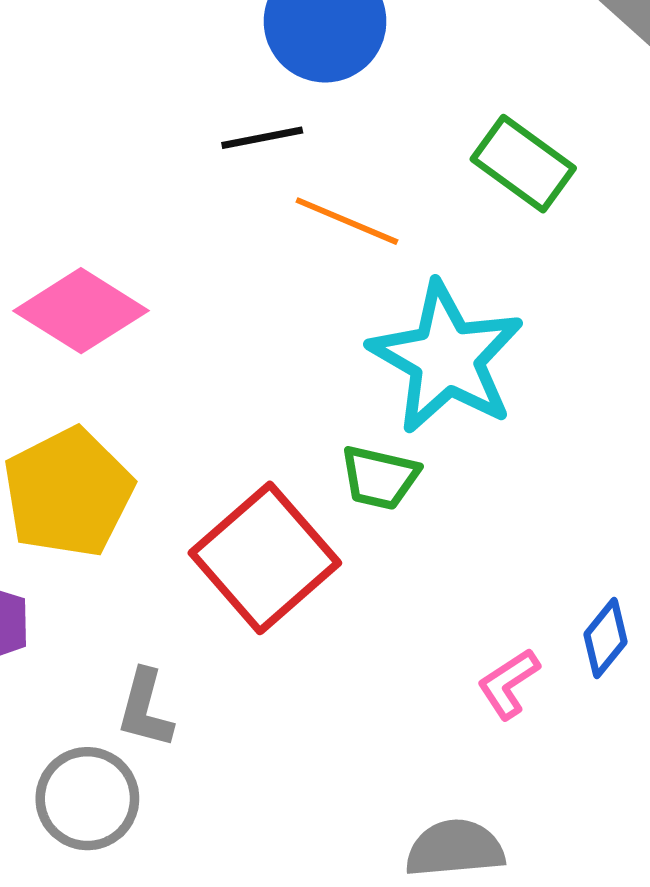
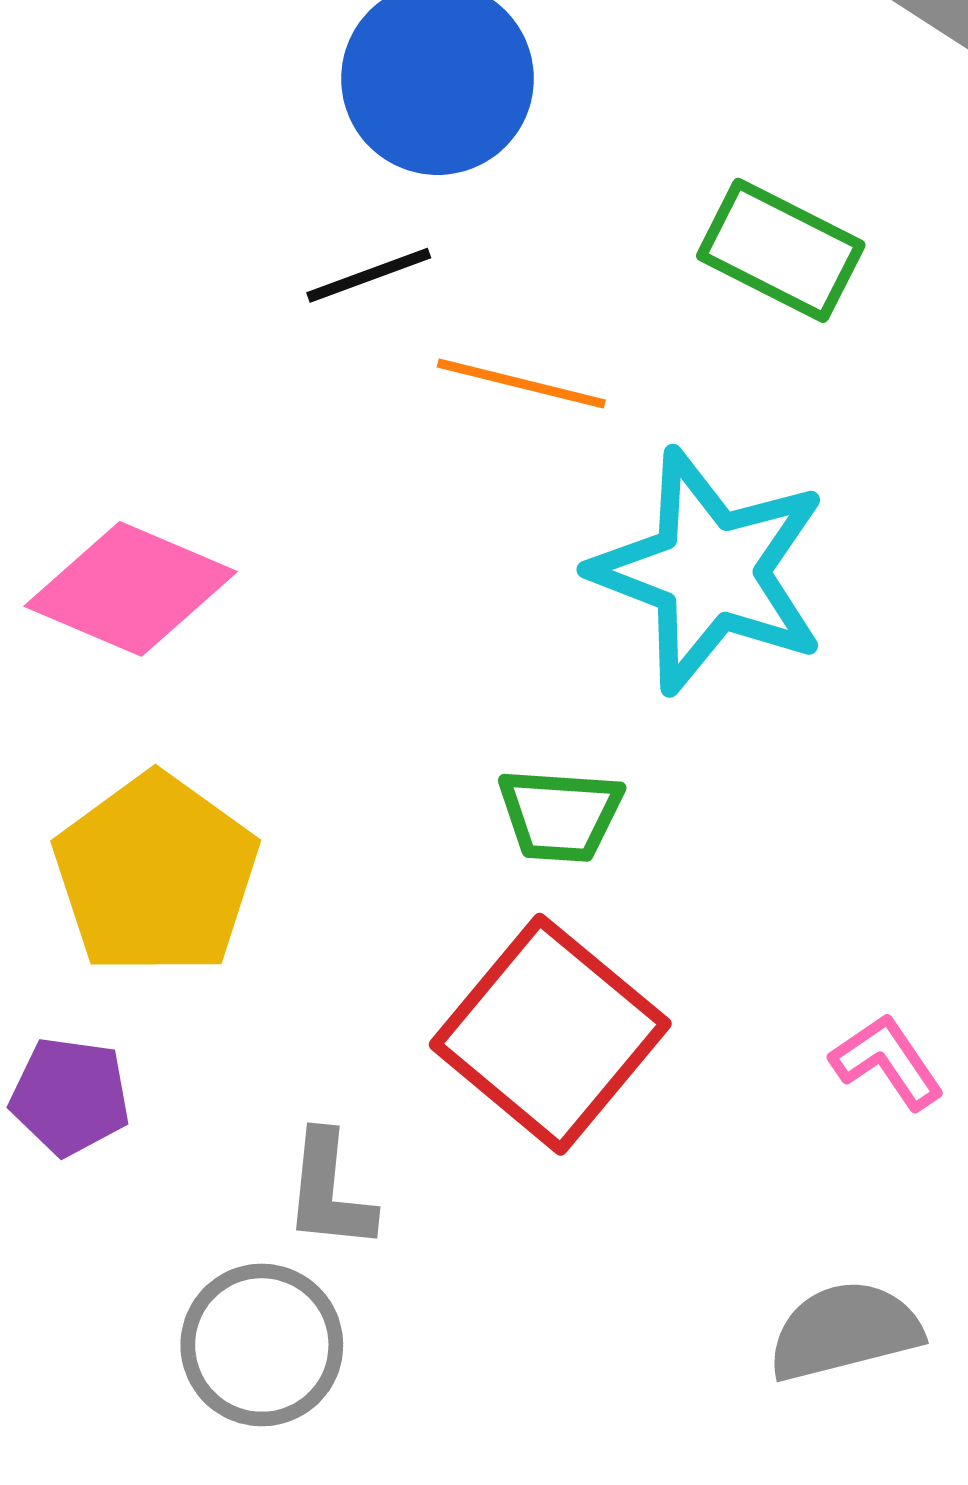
green trapezoid: (380, 478) -> (560, 815), moved
red square: (265, 558) -> (550, 1034), moved
pink L-shape: (509, 684) -> (887, 1062), turned 98

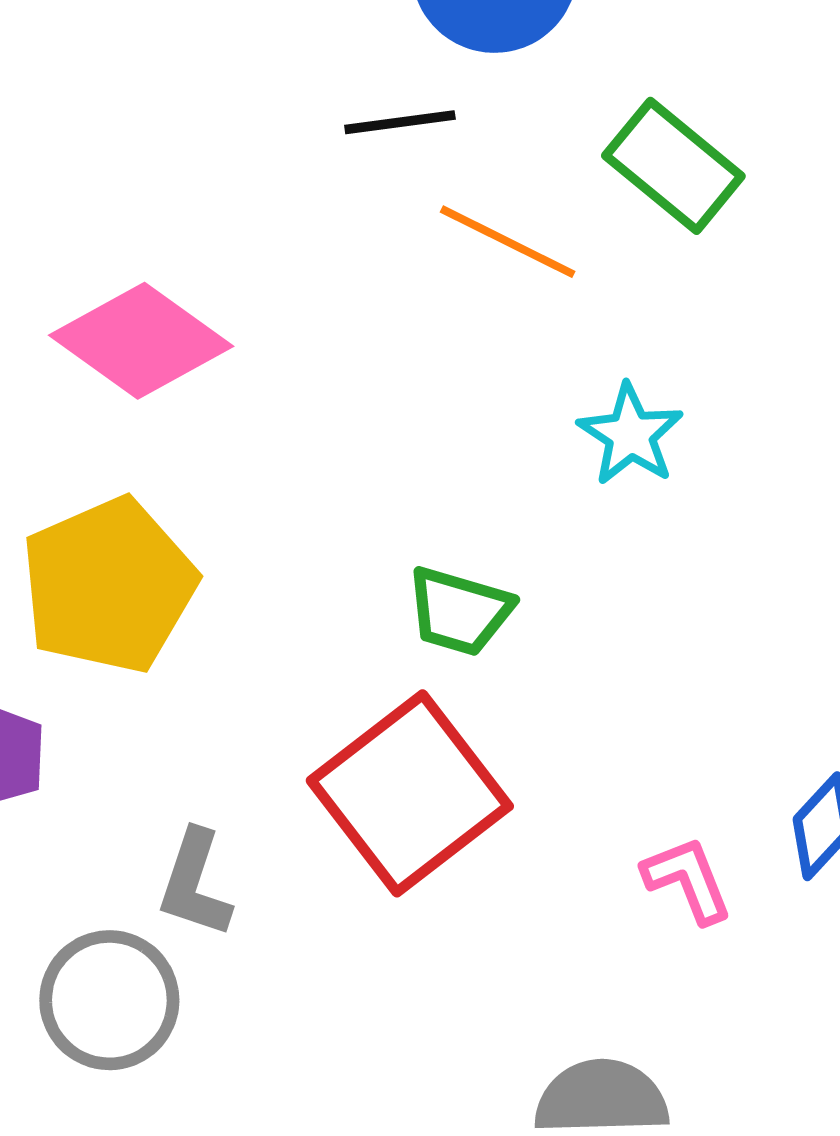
green rectangle: (781, 250) -> (673, 166), moved
cyan star: (710, 571) -> (631, 435), size x0.5

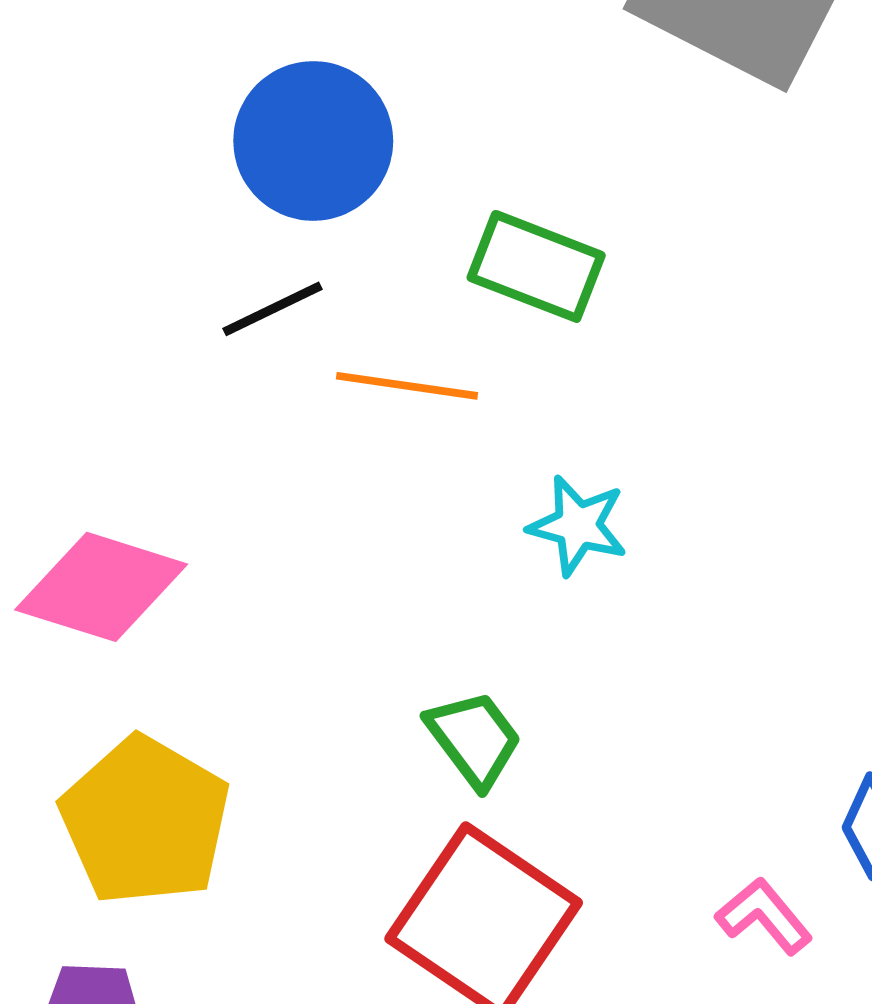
green trapezoid: (459, 611) -> (474, 739), turned -125

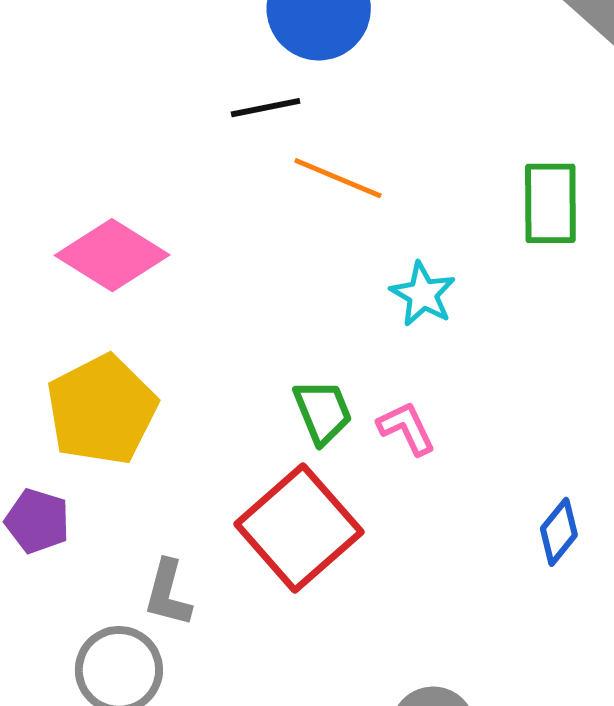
green rectangle: (536, 266) -> (550, 203), moved, turned 54
pink L-shape: (764, 916) -> (406, 428), moved

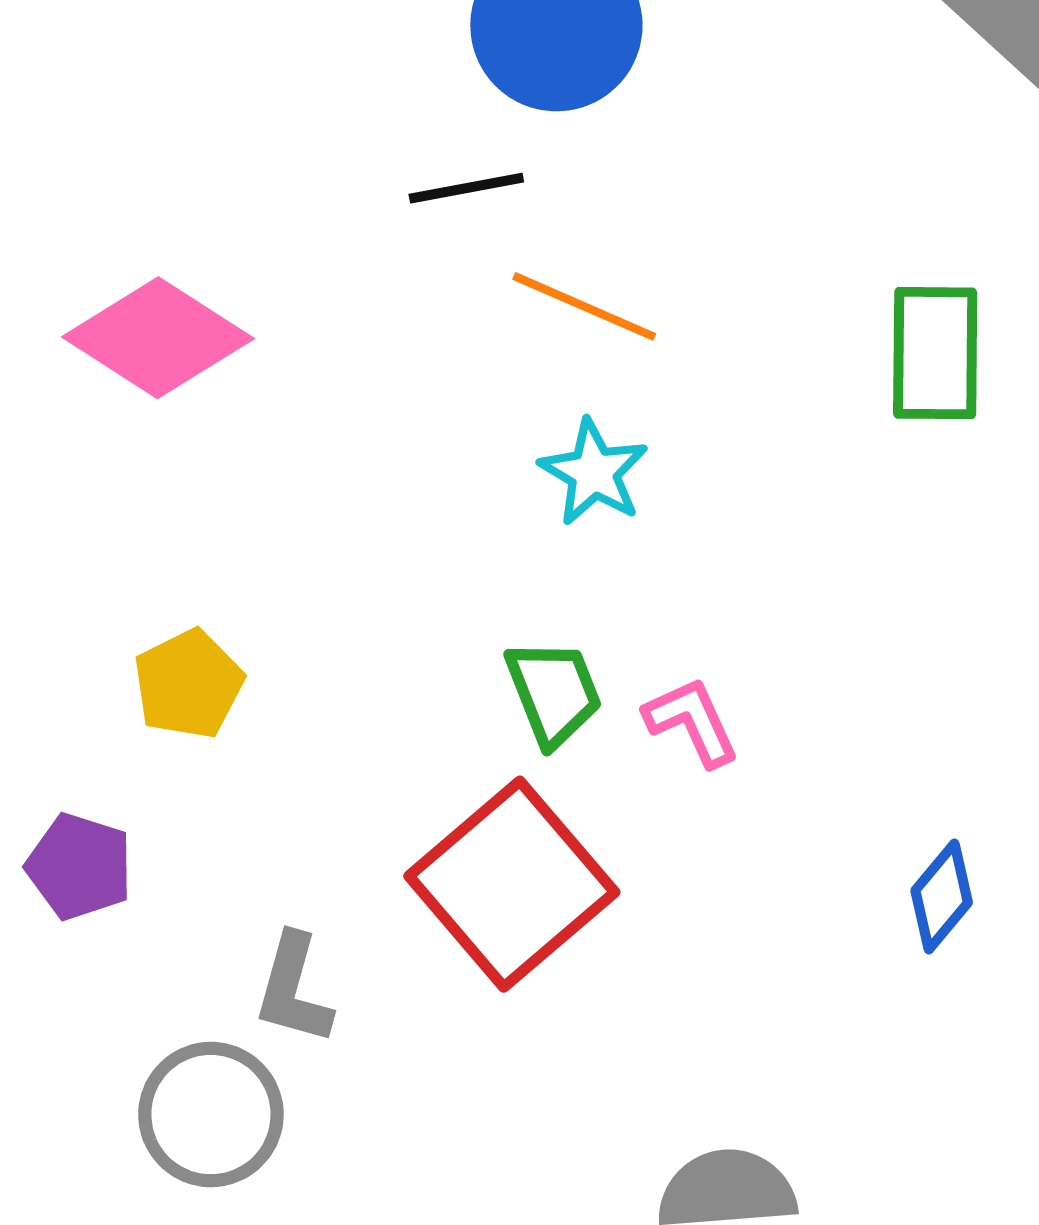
pink diamond: (112, 255) -> (158, 338), moved
cyan star: (423, 294) -> (594, 472), moved
yellow pentagon: (102, 410) -> (188, 684), size x0.6

